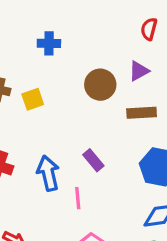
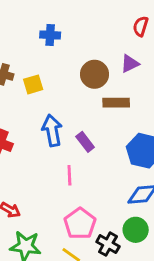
brown rectangle: (142, 113) -> (116, 103), moved
blue arrow: (48, 173) -> (52, 131), moved

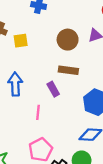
brown rectangle: (116, 103) -> (68, 70), moved
blue arrow: (52, 131) -> (15, 84), moved

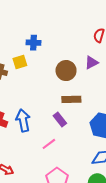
yellow square: (21, 41) -> (20, 62), moved
pink line: (38, 112) -> (49, 144), turned 56

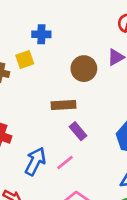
brown rectangle: (71, 99) -> (64, 105), moved
blue arrow: (23, 120) -> (35, 161), moved, turned 40

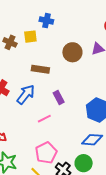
brown rectangle: (64, 105) -> (40, 69), moved
blue arrow: (35, 161) -> (26, 94), moved

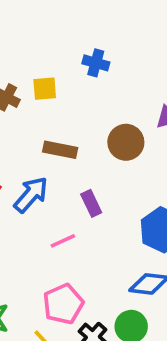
blue cross: (46, 21) -> (96, 63), moved
brown circle: (72, 52) -> (126, 142), moved

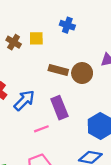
brown rectangle: (60, 150) -> (58, 70), moved
purple rectangle: (91, 203) -> (59, 108), size x1.5

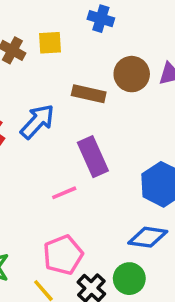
brown circle: (82, 73) -> (132, 74), moved
blue arrow: (24, 100) -> (37, 121), moved

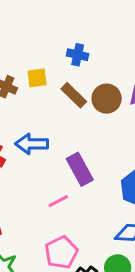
brown rectangle: (89, 94) -> (74, 95), moved, turned 36
blue arrow: (37, 121) -> (32, 144), turned -128

